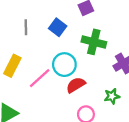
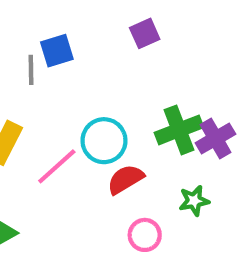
blue square: (58, 27) -> (57, 51), moved, turned 36
green cross: (94, 42) -> (179, 130), moved, turned -35

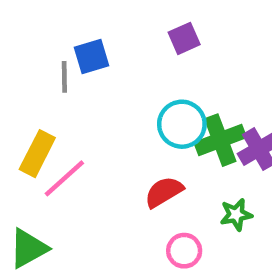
cyan circle: (104, 141) -> (182, 124), moved
pink line: (57, 166) -> (64, 178), moved

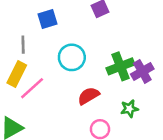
gray line: (64, 77) -> (23, 45), moved
cyan circle: (182, 124) -> (72, 57), moved

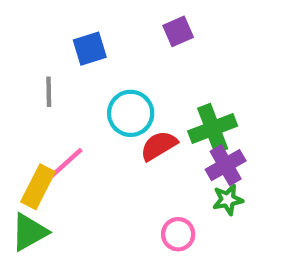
purple cross: (142, 71) -> (226, 165), moved
yellow rectangle: (17, 74) -> (38, 187), moved
red semicircle: (88, 96) -> (159, 146), moved

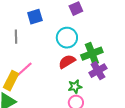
cyan circle: (131, 113) -> (67, 38), moved
green star: (228, 200) -> (75, 87), moved

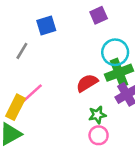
gray line: (16, 37) -> (22, 51), turned 32
cyan circle: (67, 38) -> (115, 52), moved

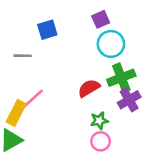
gray line: (22, 51) -> (23, 56), turned 60
cyan circle: (115, 52) -> (111, 44), moved

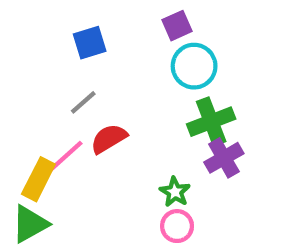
gray line: (23, 56) -> (83, 102), moved, turned -42
red semicircle: (89, 88) -> (109, 139), moved
green star: (99, 121) -> (175, 192), turned -30

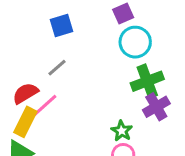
red semicircle: (109, 139) -> (25, 93), moved

